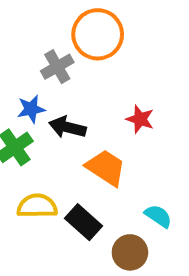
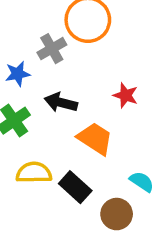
blue star: (31, 109) -> (18, 74), moved

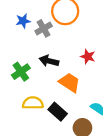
blue star: (18, 74) -> (23, 21), moved

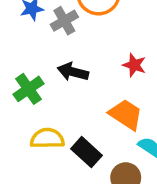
orange trapezoid: (69, 82) -> (126, 114), moved

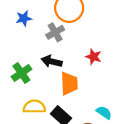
gray cross: (64, 21) -> (55, 32), moved
orange trapezoid: (126, 114) -> (69, 83), moved, turned 55

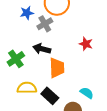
blue star: (24, 18) -> (27, 13), moved
red star: (94, 57) -> (86, 44), moved

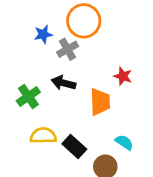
orange trapezoid: (57, 68) -> (100, 102), moved

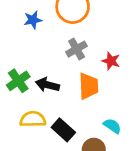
gray cross: (68, 49) -> (77, 49), moved
black arrow: (63, 83) -> (47, 85), moved

